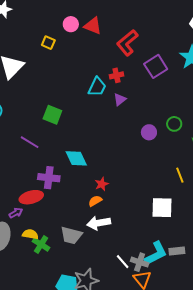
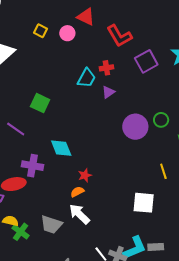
pink circle: (71, 24) -> (67, 33), moved
red L-shape: (127, 43) -> (119, 36), turned -84
purple circle: (149, 132) -> (135, 127), size x1.6
white arrow: (99, 223) -> (79, 214), turned 50

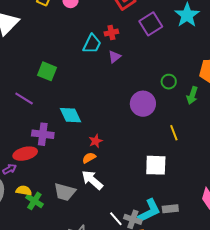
purple circle: (135, 127) -> (143, 104), moved

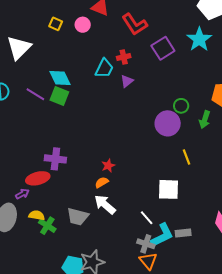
purple line: (24, 99) -> (35, 94), moved
purple circle: (143, 104) -> (168, 123), moved
cyan diamond: (70, 115) -> (60, 78), moved
white line: (116, 219) -> (147, 218), moved

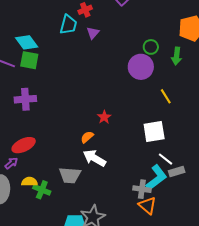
purple cross: (55, 159) -> (25, 99), moved
red star: (108, 166) -> (104, 117), moved
white line: (147, 218) -> (166, 159), moved

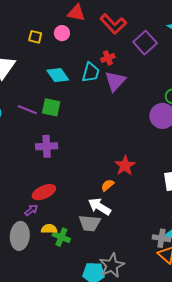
purple triangle: (93, 33) -> (115, 81), size x1.6
cyan diamond: (27, 42) -> (58, 75), moved
red star: (104, 117) -> (125, 166), size x1.5
white arrow: (95, 158) -> (99, 207), moved

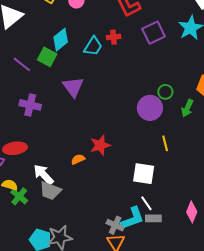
cyan diamond: (58, 75) -> (61, 40), turned 70
purple triangle: (115, 81) -> (73, 87), moved, turned -35
green square: (51, 107) -> (47, 57), moved
white arrow: (99, 207) -> (43, 175), moved

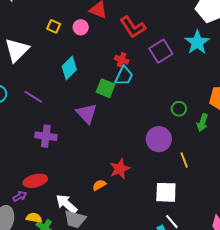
red cross: (114, 37) -> (122, 60), turned 32
cyan trapezoid: (93, 46) -> (124, 76), moved
green square: (47, 57) -> (106, 88), moved
purple circle: (150, 108) -> (159, 139), moved

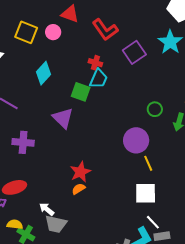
yellow square: (54, 26) -> (26, 32), size x1.6
yellow line: (184, 160) -> (148, 163), moved
red star: (120, 169) -> (80, 172), moved
white arrow: (67, 204) -> (47, 209), size x0.7

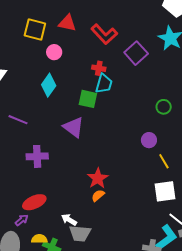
yellow square: (26, 32) -> (35, 30), moved
pink circle: (53, 32) -> (54, 52), moved
purple circle: (136, 140) -> (149, 140), size x0.6

